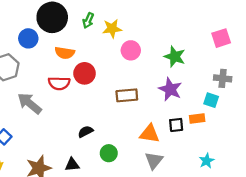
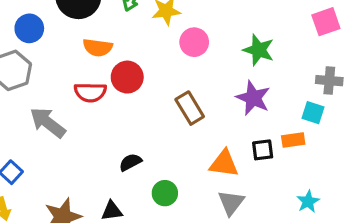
blue circle: (28, 38) -> (29, 28), moved
brown rectangle: (127, 95) -> (190, 108), turned 65

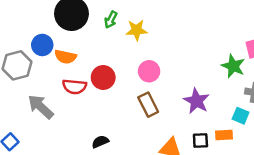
blue circle: (29, 28) -> (42, 45), moved
pink circle: (194, 42) -> (149, 71), moved
orange semicircle: (98, 48) -> (65, 57), moved
green star: (259, 50) -> (233, 66), moved

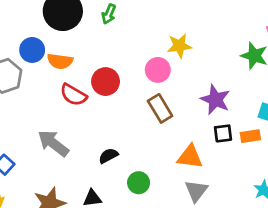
yellow star: (137, 30) -> (179, 46), moved
red semicircle: (75, 87) -> (73, 95), turned 30
gray arrow: (41, 107) -> (53, 143), moved
black square: (200, 141) -> (223, 133), moved

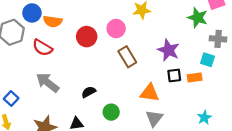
pink circle: (158, 70) -> (116, 29), moved
red semicircle: (73, 95) -> (42, 48), moved

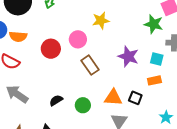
cyan square: (207, 60) -> (157, 59), moved
black square: (174, 75) -> (135, 98), moved, turned 32
green circle: (111, 112) -> (83, 105), moved

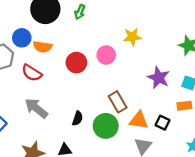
brown rectangle: (90, 65) -> (118, 102), moved
black semicircle: (56, 100) -> (77, 118), turned 136
green circle: (83, 105) -> (106, 126), size x1.5

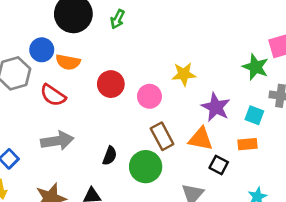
yellow star: (132, 37) -> (184, 74), moved
pink circle: (106, 55) -> (149, 96), moved
gray arrow: (36, 108) -> (57, 141), turned 130
orange triangle: (139, 120) -> (201, 139), moved

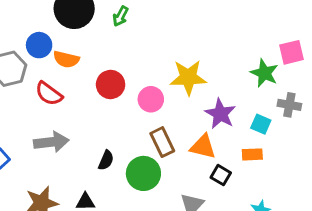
yellow star: (184, 74) -> (188, 77), size x1.4

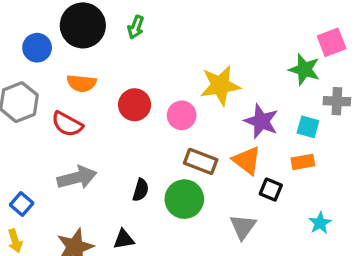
blue circle: (39, 45) -> (37, 48), moved
brown rectangle: (162, 142) -> (201, 161), turned -36
orange triangle: (203, 147) -> (247, 160), turned 32

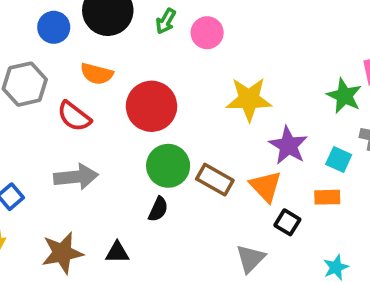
red circle: (135, 105) -> (152, 106), size x1.4
pink circle: (182, 115) -> (207, 33), moved
black semicircle: (141, 190) -> (158, 209), moved
green circle: (184, 199) -> (168, 166), moved

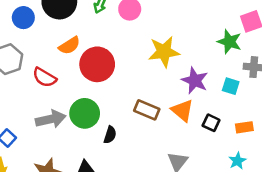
orange semicircle: (97, 74) -> (69, 46), moved, turned -40
green circle: (168, 166) -> (85, 113), moved
orange rectangle: (327, 197) -> (244, 127), moved
black square: (287, 222) -> (211, 123), moved

